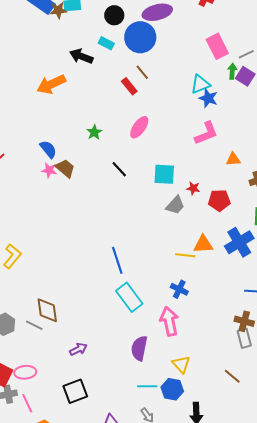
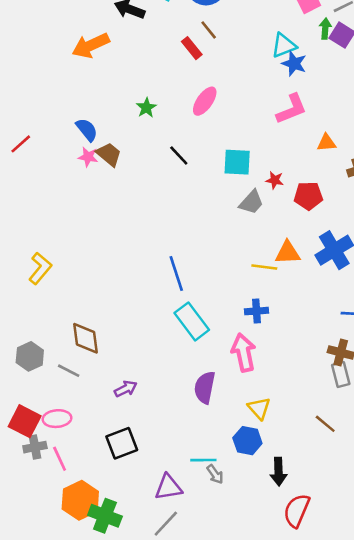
blue cross: (179, 289) -> (257, 311), turned -30
gray line: (34, 325) -> (69, 371), moved
cyan line: (147, 386) -> (203, 460), moved

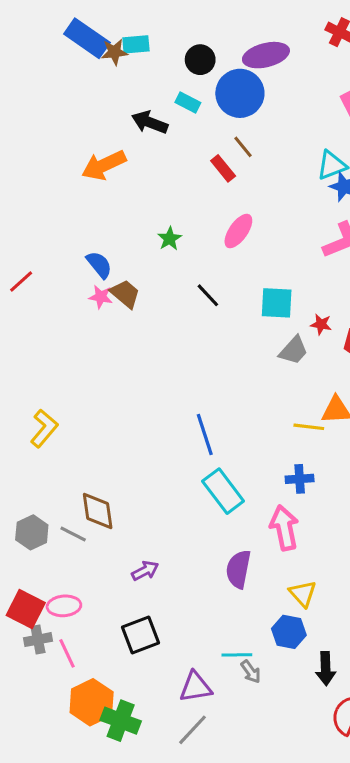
gray line: (69, 371) -> (73, 534), moved

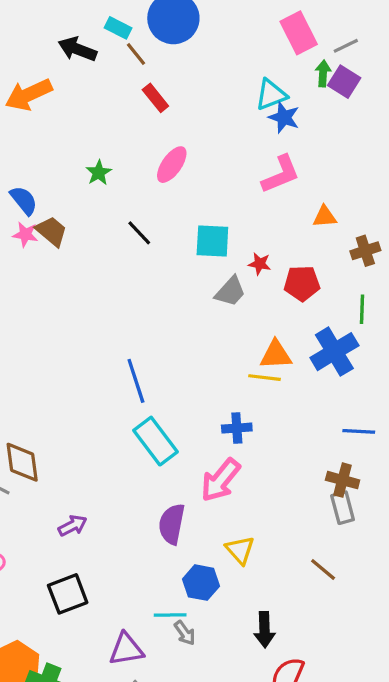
brown line: (243, 147) -> (136, 54), moved
yellow line: (309, 427) -> (264, 378), moved
pink arrow: (284, 528) -> (221, 480), turned -129
blue hexagon: (289, 632) -> (201, 583), moved

